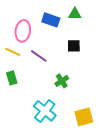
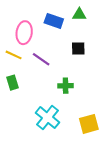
green cross: (62, 81) -> (66, 86), turned 32

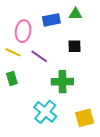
blue rectangle: (54, 21) -> (51, 20), turned -30
green cross: (66, 86) -> (62, 82), size x1.5

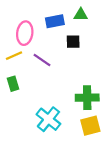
black square: (75, 46) -> (73, 42), moved
yellow line: (13, 52) -> (14, 56), turned -49
green cross: (62, 82) -> (87, 98), moved

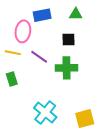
blue rectangle: (55, 21) -> (42, 15), moved
yellow line: (14, 56) -> (13, 53), turned 35
green cross: (87, 98) -> (67, 68), moved

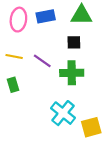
green triangle: (76, 14) -> (81, 15), size x1.5
pink ellipse: (23, 31) -> (18, 20), moved
cyan cross: (45, 113) -> (63, 113), moved

